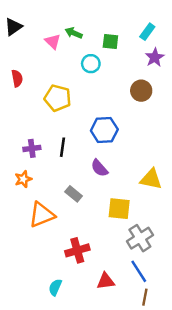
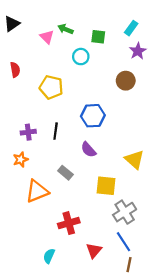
yellow triangle: (151, 179) -> (134, 160), turned 30
red triangle: (106, 281) -> (94, 250), turned -42

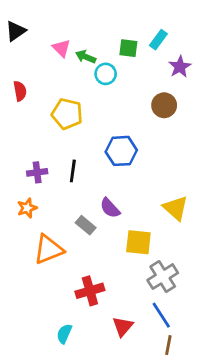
cyan rectangle: (131, 28) -> (158, 40), moved
green arrow: (65, 29) -> (86, 57), moved
purple semicircle: (88, 150) -> (110, 208), moved

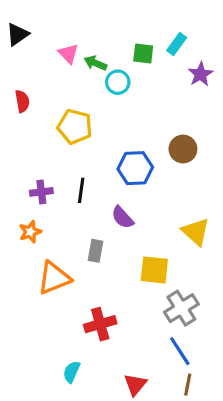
brown circle: (164, 105) -> (183, 149), moved
purple semicircle: (110, 208) -> (123, 217), moved
gray rectangle: (86, 225) -> (95, 251), turned 60
red triangle: (123, 326) -> (135, 385), moved

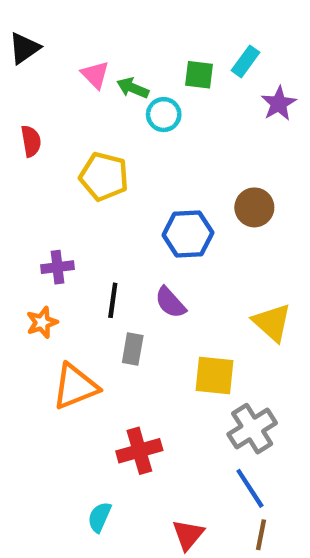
black line: (81, 190) -> (113, 300), moved

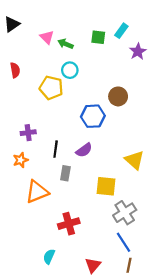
cyan circle: (164, 115) -> (70, 70), moved
brown circle: (254, 207) -> (118, 96), moved
purple semicircle: (170, 303) -> (84, 150), turned -84

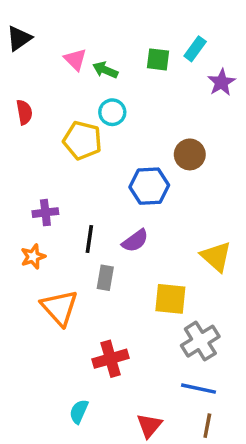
orange triangle: (37, 192) -> (59, 308), turned -50
blue line: (124, 242) -> (199, 389), turned -45

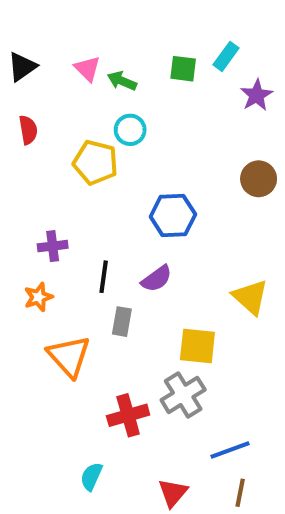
black triangle: (19, 38) -> (22, 67), moved
brown circle: (190, 154) -> (259, 179), moved
gray cross: (200, 341) -> (183, 395), moved
blue line: (199, 389) -> (230, 450), turned -32

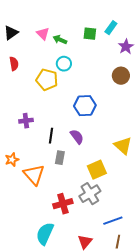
brown circle: (259, 179) -> (121, 76), moved
purple semicircle: (157, 279) -> (77, 137), turned -91
orange star: (38, 297) -> (12, 160), moved
yellow square: (197, 346) -> (97, 170), turned -30
cyan semicircle: (91, 476) -> (45, 234), size x1.6

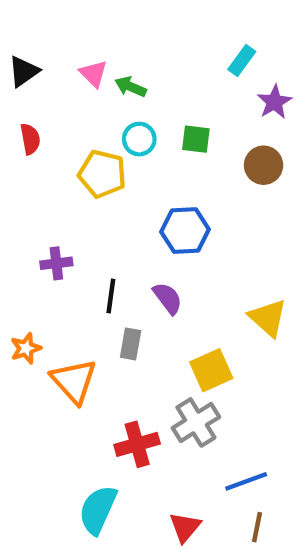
green square: (90, 34) -> (196, 139), moved

